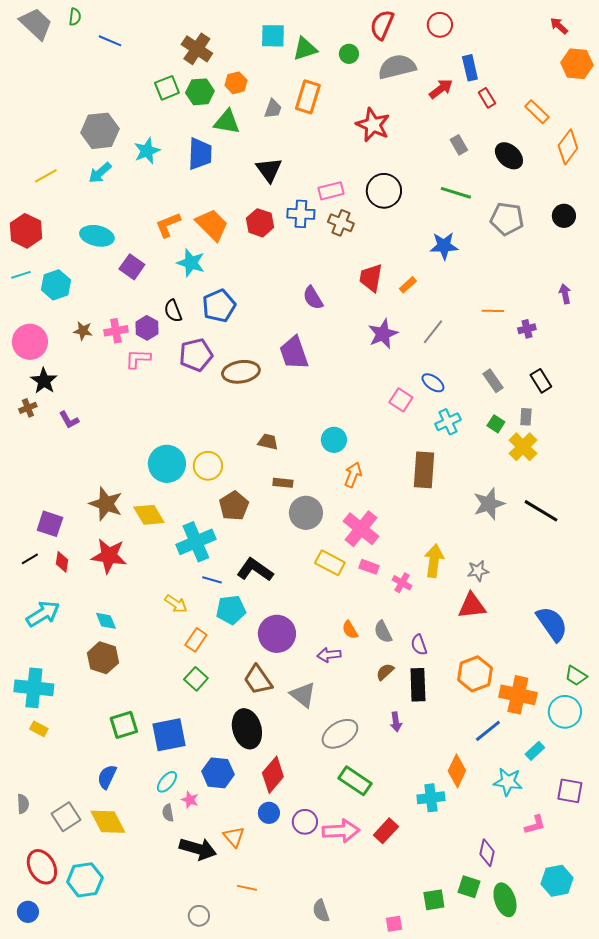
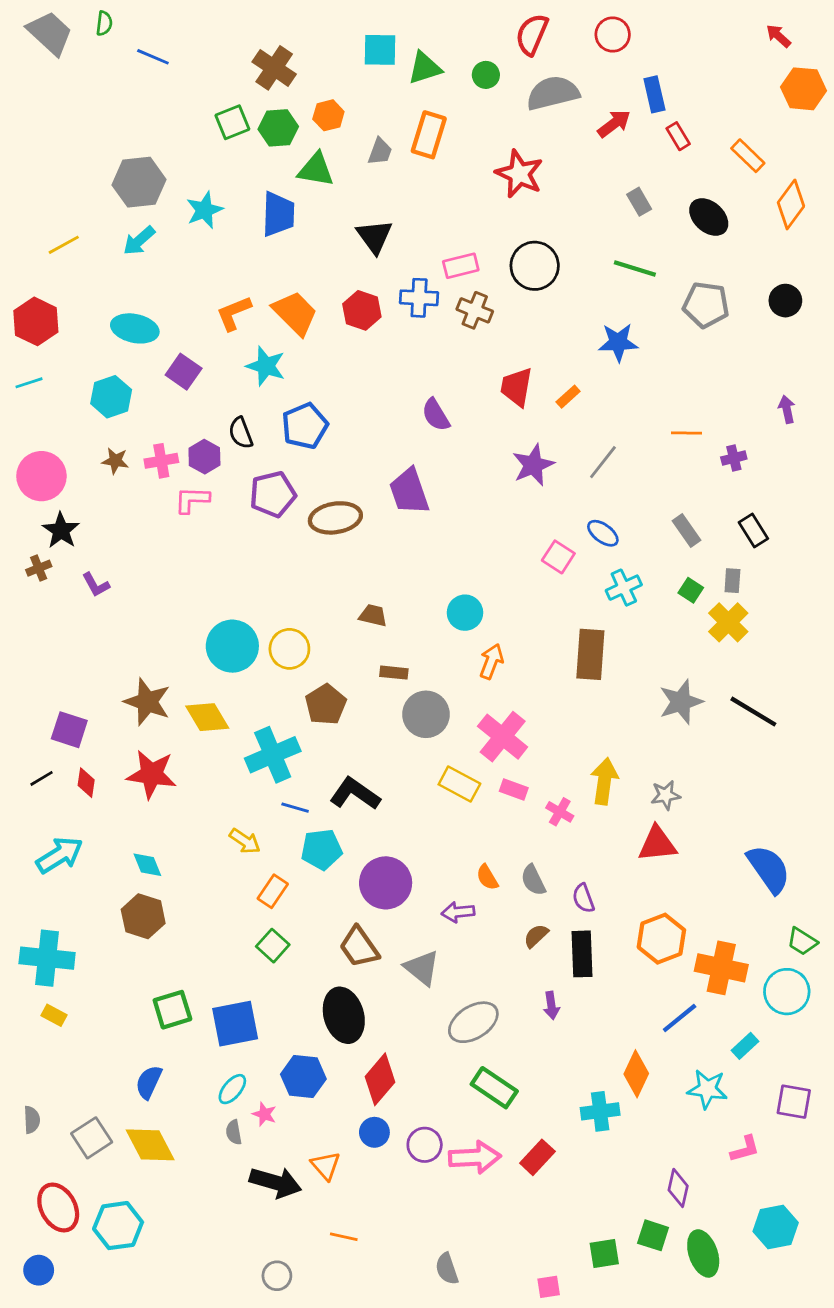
cyan hexagon: (56, 285) -> (111, 397), moved

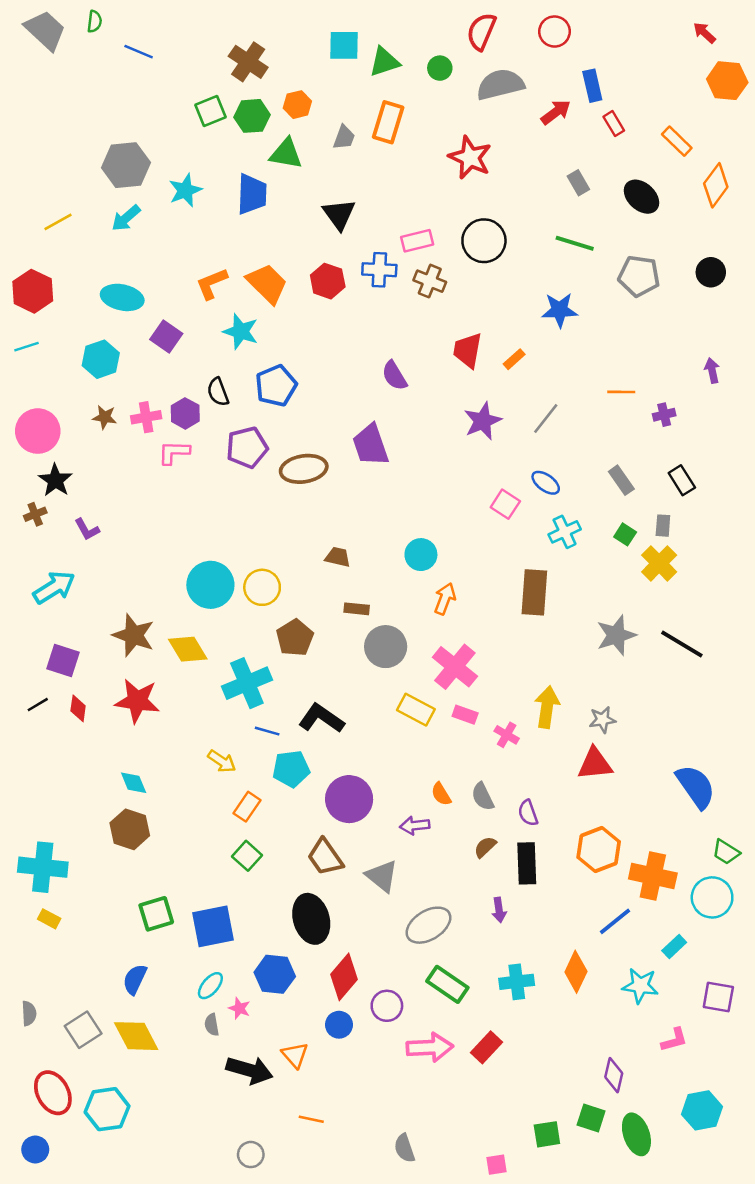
cyan arrow: (60, 855) -> (54, 587), moved
cyan cross: (600, 1111) -> (517, 982), moved
purple circle: (425, 1145) -> (387, 1006), moved

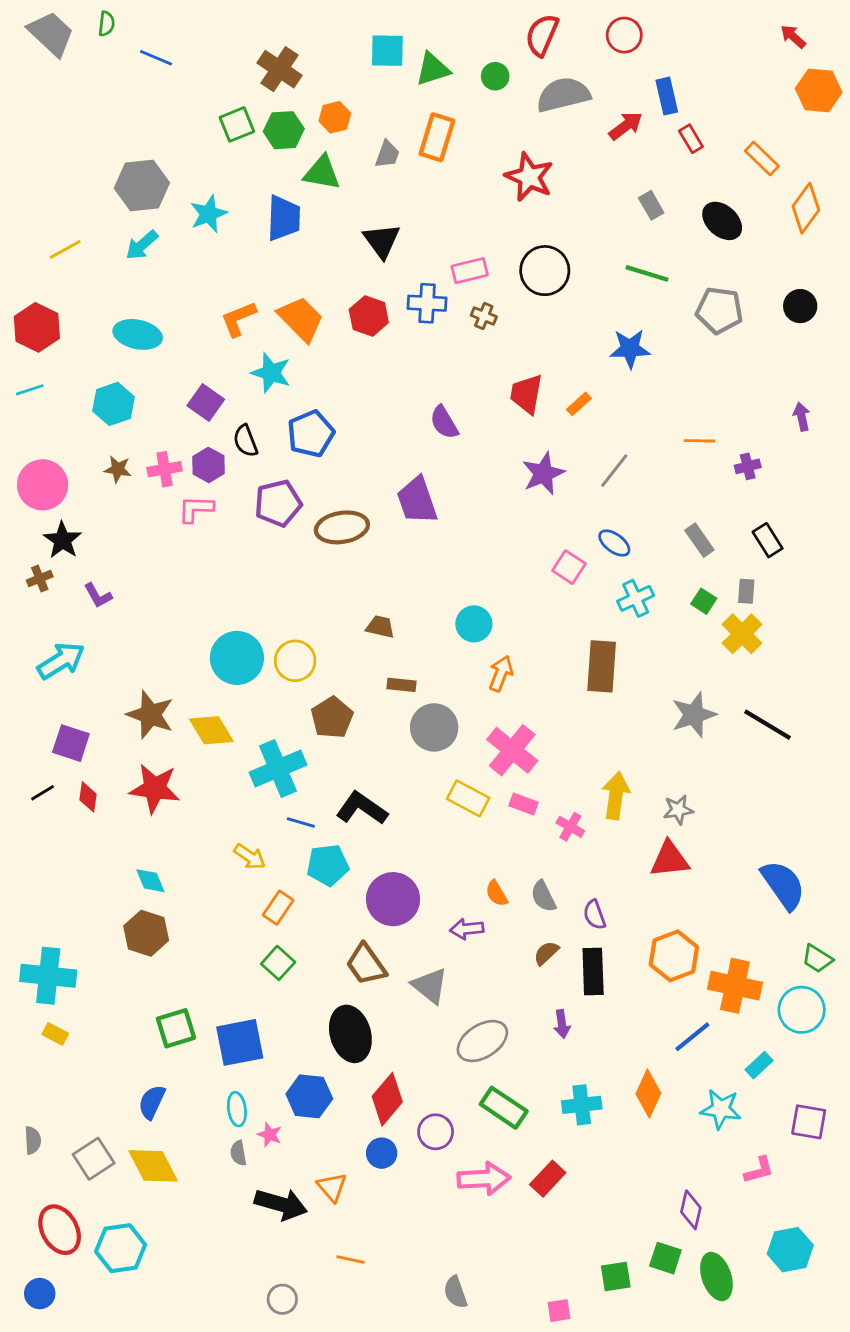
brown cross: (430, 281) -> (484, 316), size x0.7
purple square: (166, 337) -> (206, 403), moved
cyan ellipse: (210, 986) -> (237, 1109), turned -48

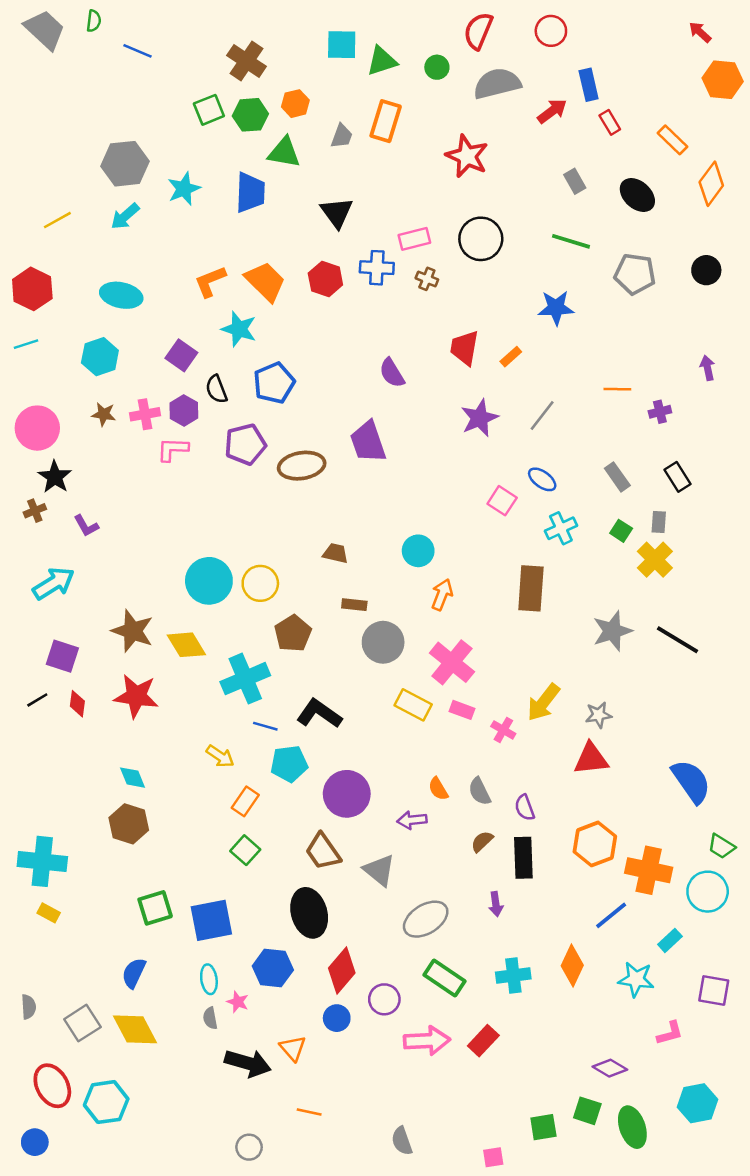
yellow arrow: (616, 796) -> (543, 702), turned -150
purple diamond: (691, 1210) -> (610, 1068), turned -72

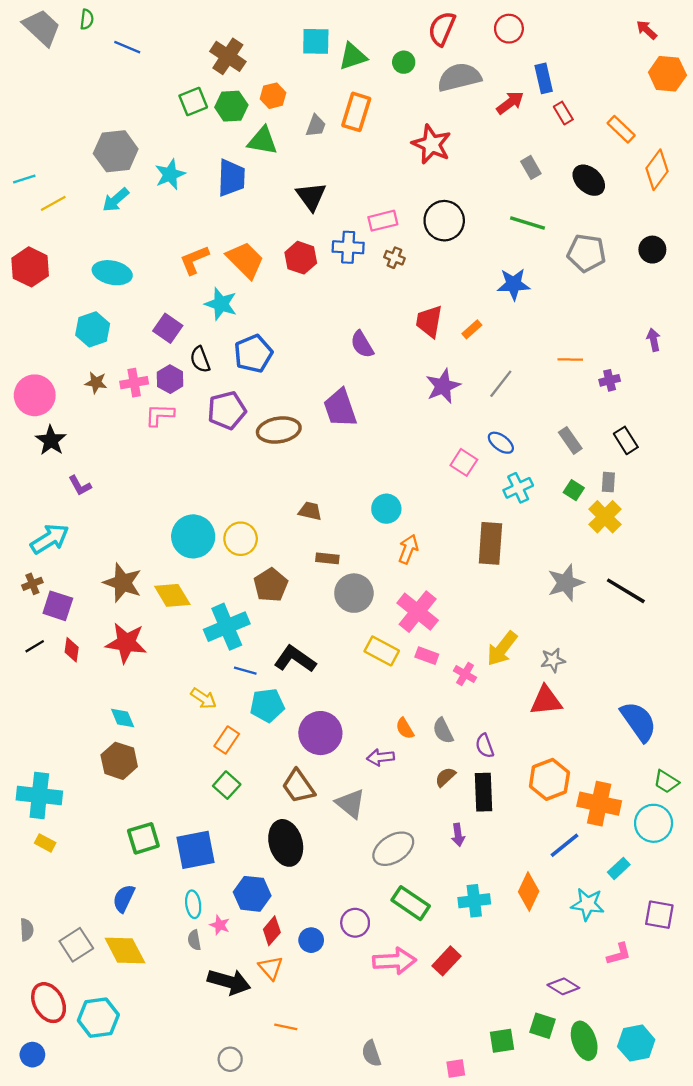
cyan line: (26, 344) -> (24, 179), moved
brown cross: (35, 511) -> (32, 584), moved
red diamond: (342, 970) -> (272, 931), moved, size x0.7
cyan hexagon: (698, 1103) -> (636, 1043), moved

